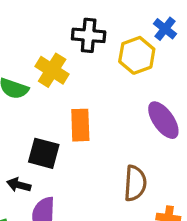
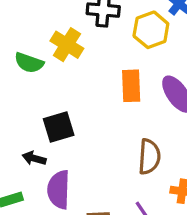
orange rectangle: (80, 125) -> (131, 86), moved
black square: (44, 153) -> (59, 127), turned -32

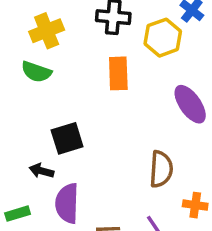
yellow cross: (67, 45) -> (47, 31), moved, turned 36
orange rectangle: (131, 86) -> (118, 73), moved

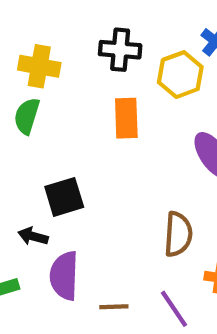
yellow cross: (47, 31) -> (39, 66), turned 32
green semicircle: (36, 72) -> (27, 116), turned 88

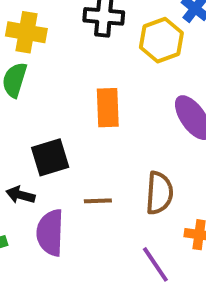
orange rectangle: (126, 118) -> (108, 108), moved
brown line: (114, 307) -> (98, 201), moved

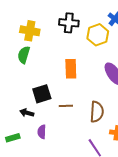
brown line: (98, 201) -> (66, 106), moved
purple semicircle: (50, 233) -> (42, 132), size x0.6

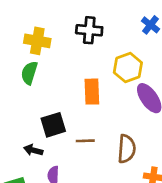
yellow hexagon: (98, 35) -> (128, 68), moved

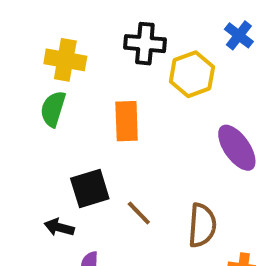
yellow hexagon: (128, 68) -> (192, 74), moved
orange rectangle: (92, 92) -> (127, 121), moved
brown line: (85, 141) -> (139, 213), turned 48

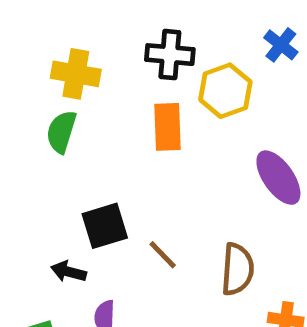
orange rectangle: (127, 121) -> (167, 127), moved

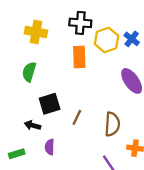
blue cross: (281, 45) -> (132, 39), moved
green semicircle: (61, 132) -> (29, 72), moved
brown line: (163, 255) -> (77, 117), turned 70

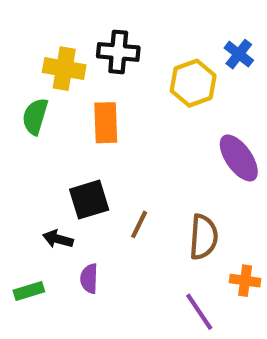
black cross: (80, 23) -> (118, 52), moved
blue cross: (132, 39) -> (239, 54), moved
orange rectangle: (79, 57) -> (106, 123), moved
green semicircle: (29, 72) -> (35, 116), moved

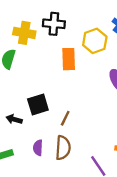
orange rectangle: (106, 123) -> (69, 59), moved
brown semicircle: (203, 237) -> (63, 148), moved
black arrow: (58, 239) -> (14, 119), moved

